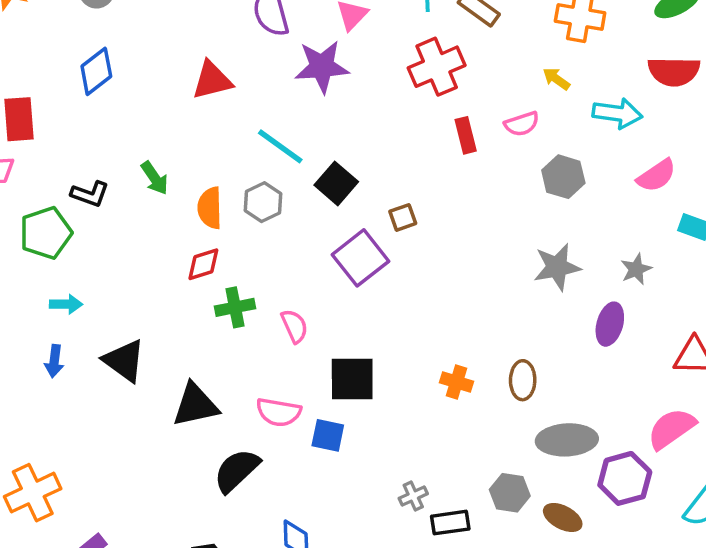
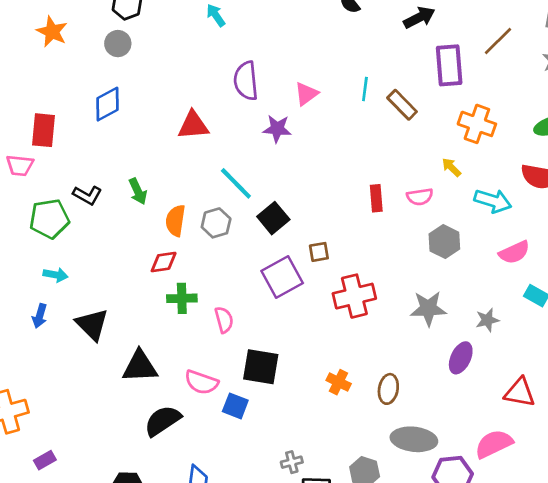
purple star: (322, 67) -> (277, 129), size x0.7
red cross: (437, 67) -> (354, 296), moved

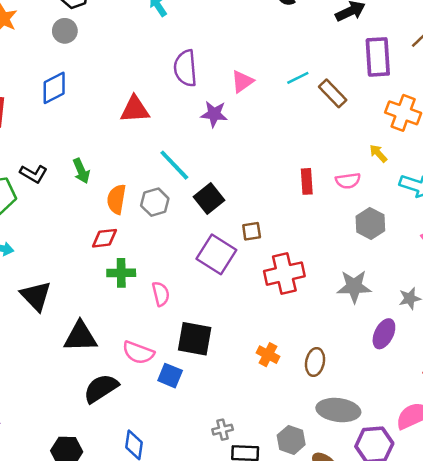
cyan line: (365, 89) -> (298, 78), turned 55
purple square: (282, 277) -> (216, 254), turned -30

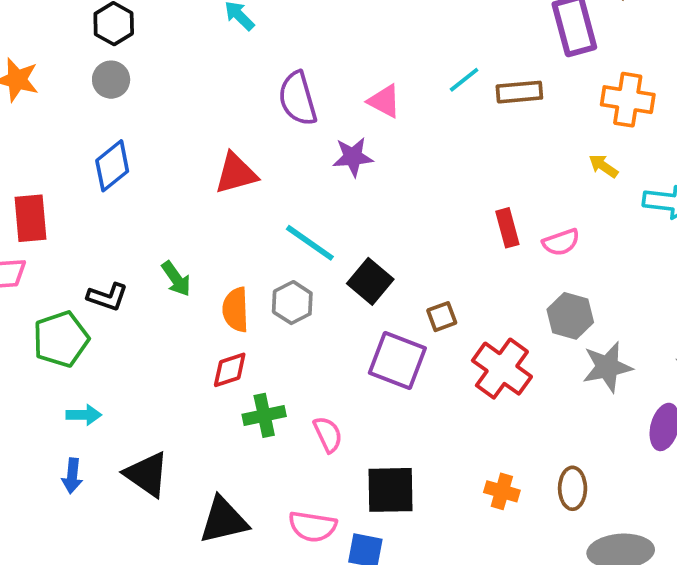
pink triangle: (242, 81) -> (384, 101), turned -45
brown rectangle: (333, 93) -> (519, 92), turned -40
pink semicircle: (348, 181) -> (561, 242), moved
gray hexagon: (370, 223) -> (570, 316), moved
red cross: (284, 274) -> (502, 369), turned -30

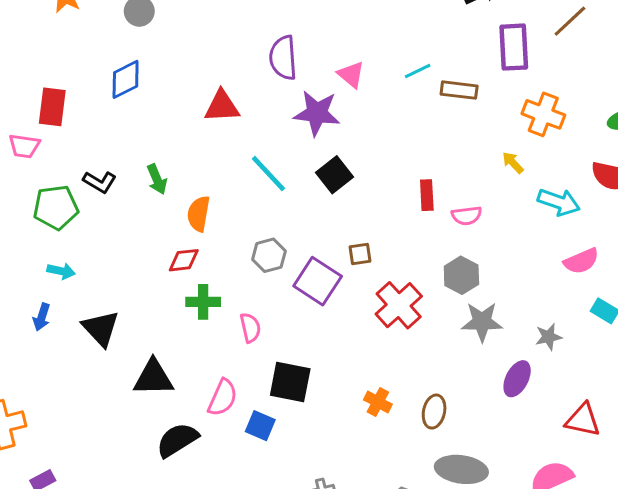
purple star: (353, 157) -> (317, 113), size x1.4
black square: (370, 281) -> (335, 175), moved
gray hexagon: (292, 303) -> (269, 255), moved
pink semicircle: (313, 526) -> (223, 398), turned -87

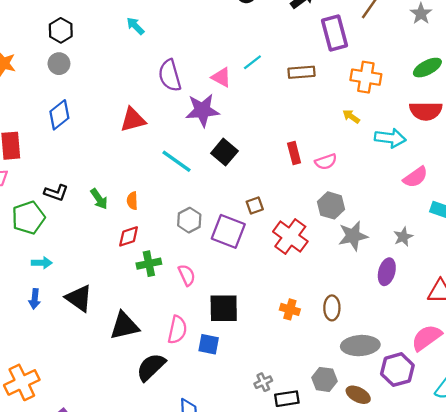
cyan line: (418, 71) -> (252, 62), moved
green arrow: (157, 179) -> (99, 199), moved
orange semicircle: (199, 214) -> (132, 201), size x0.7

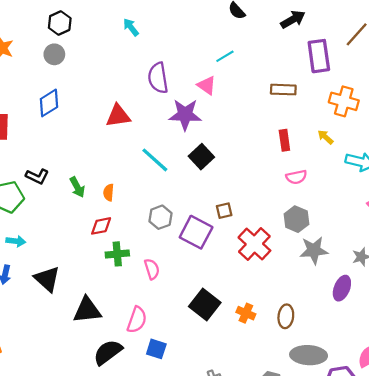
cyan line: (252, 62) -> (225, 56), moved
red rectangle: (294, 153) -> (284, 140), moved
black square: (224, 308) -> (205, 305), moved, turned 32
blue square: (209, 344) -> (156, 349), moved

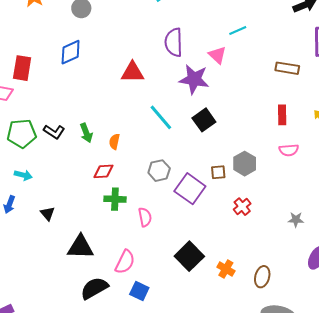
black L-shape: (37, 176) -> (54, 132), moved
gray hexagon: (296, 219) -> (245, 164), moved
red cross: (254, 244) -> (242, 207), size x0.6
gray star: (314, 250) -> (296, 220), size x0.6
black triangle: (47, 279) -> (48, 214), size x0.6

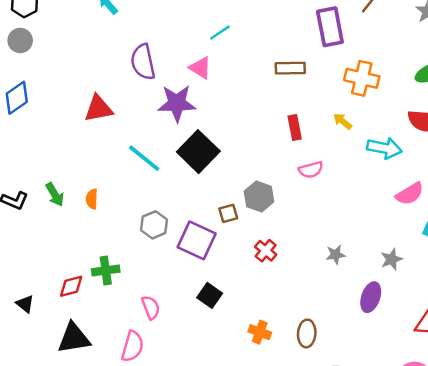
black square: (204, 120) -> (198, 152), size x1.4
red diamond: (103, 171) -> (71, 286), moved
pink semicircle: (145, 217) -> (151, 307), moved
black square: (189, 256) -> (210, 295), moved, size x0.7

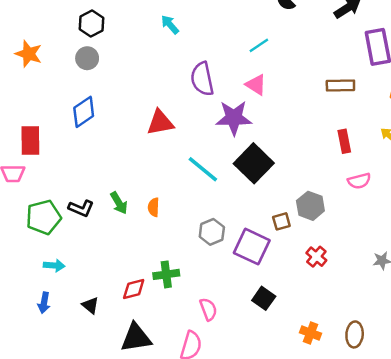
cyan line: (220, 33) -> (259, 45), moved

